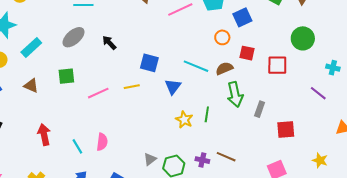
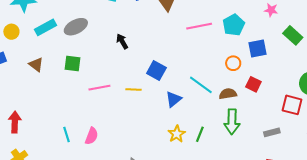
gray ellipse: (74, 37) -> (76, 27), moved
red square: (277, 65) -> (292, 105), moved
gray rectangle: (260, 109) -> (272, 132), moved, turned 42
red arrow: (44, 135) -> (15, 122), moved

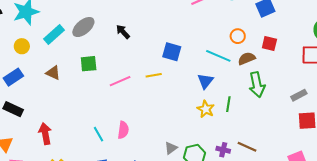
black arrow: (122, 41) -> (123, 32), moved
orange circle: (233, 63) -> (238, 36), moved
blue triangle: (174, 99) -> (205, 81), moved
gray rectangle: (272, 132) -> (299, 95), moved

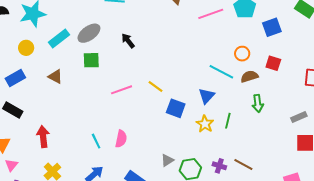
blue square: (172, 52) -> (176, 108), moved
green square: (89, 64) -> (91, 60), moved
yellow line: (154, 75) -> (156, 86), turned 42
green arrow: (257, 85) -> (258, 103), size x0.7

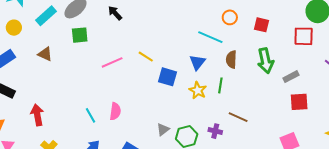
brown semicircle: (249, 76) -> (231, 59), moved, turned -66
green arrow: (258, 103) -> (266, 61), moved, size x1.4
brown line: (243, 165) -> (238, 117), moved

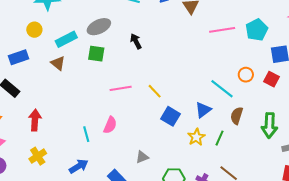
cyan rectangle: (46, 16) -> (66, 39), moved
red square: (262, 25) -> (271, 79), moved
pink semicircle: (115, 111) -> (110, 125), moved
gray triangle: (163, 129) -> (142, 157), moved

